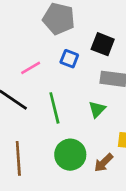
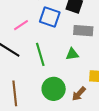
blue square: (69, 59) -> (50, 17), size x1.5
green triangle: (97, 109) -> (72, 54), turned 40

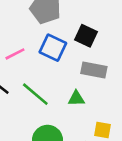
green line: (40, 54) -> (35, 94), turned -40

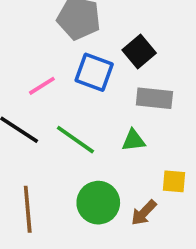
black square: (86, 36) -> (139, 51), turned 30

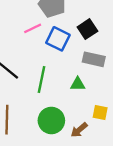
pink line: (42, 86) -> (33, 28), moved
green line: (75, 140) -> (42, 80), turned 60

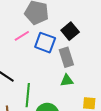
gray rectangle: (94, 59) -> (66, 57), moved, turned 66
green line: (42, 80) -> (28, 95), moved

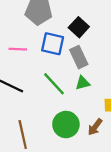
pink line: (22, 36) -> (18, 49), moved, turned 42
green line: (28, 95) -> (54, 84), moved, turned -40

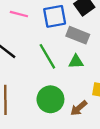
blue square: (53, 44) -> (55, 16), turned -35
gray rectangle: (79, 57) -> (78, 35), turned -55

